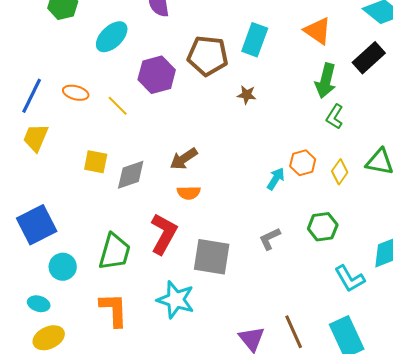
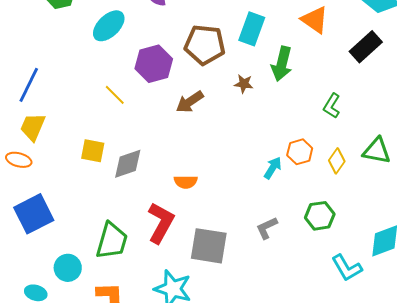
green arrow: (326, 81) -> (282, 64), moved
orange ellipse: (76, 93) -> (19, 160), moved
brown arrow: (184, 159) -> (190, 102), moved
cyan circle: (63, 267) -> (68, 268), moved

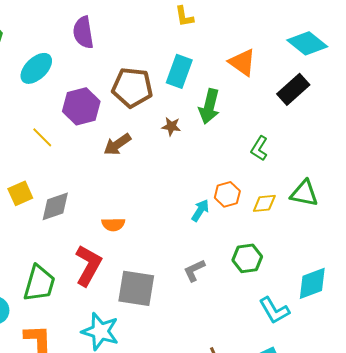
yellow square: (93, 151) -> (20, 193), turned -35
yellow diamond: (337, 161) -> (264, 203), turned 50

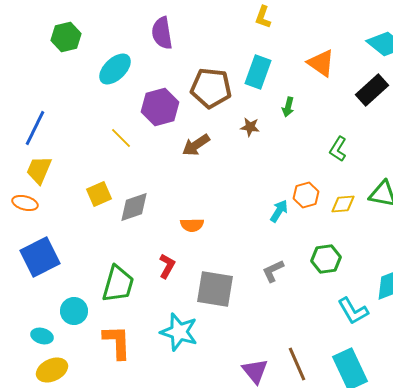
yellow L-shape: (184, 16) -> (263, 17), turned 30
green arrow: (209, 106) -> (288, 107), size x0.6
red L-shape: (88, 265) -> (167, 266), size x0.6

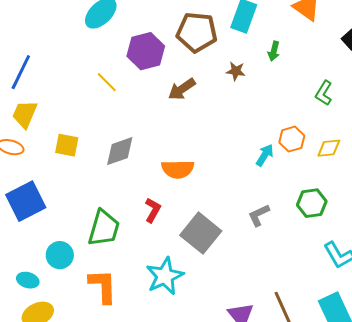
yellow square: (99, 194) -> (67, 145), moved, turned 35
orange semicircle: (192, 225) -> (178, 169), size x1.4
gray square: (215, 289) -> (201, 233), turned 30
cyan star: (179, 332) -> (165, 276), turned 30

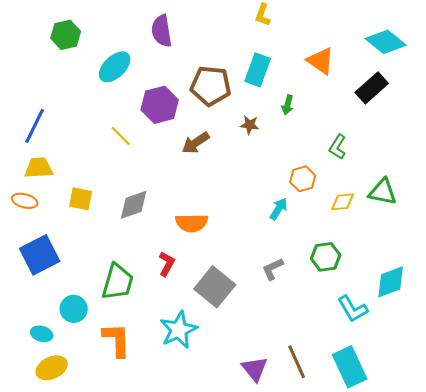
yellow trapezoid: (25, 114) -> (39, 168), turned 64
orange hexagon: (292, 139) -> (303, 179), moved

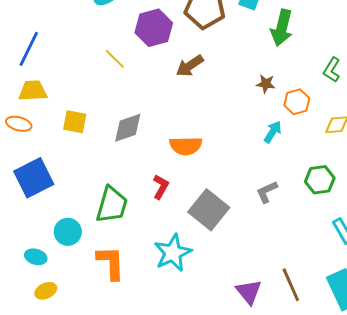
green arrow: (288, 105) -> (282, 28), size x1.8
brown star: (250, 125) -> (266, 84), moved
yellow ellipse: (52, 368) -> (46, 291), size x0.7

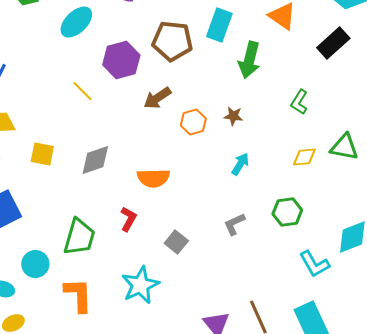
orange hexagon: (297, 102) -> (193, 122), moved
gray square: (209, 210) -> (176, 242), size x0.6

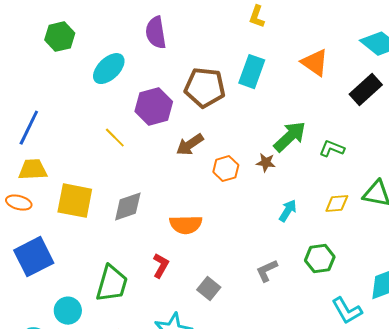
green arrow: (249, 60) -> (290, 137), moved, turned -147
green L-shape: (299, 102) -> (332, 149), turned 80
yellow square: (42, 154) -> (75, 201), size x1.5
cyan arrow: (240, 164) -> (288, 211), moved

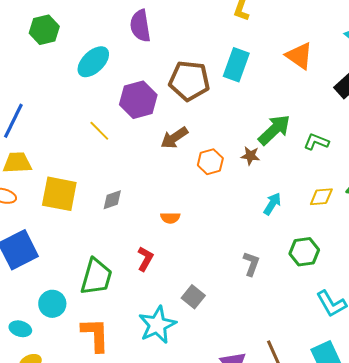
gray diamond: (128, 207) -> (112, 200), size x0.7
orange semicircle: (186, 225) -> (170, 218), size x0.6
gray L-shape: (267, 271) -> (251, 264), turned 135
gray square: (209, 289) -> (193, 297), moved

